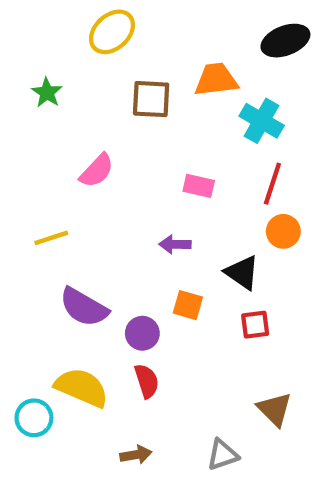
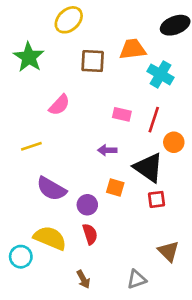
green star: (47, 93) -> (29, 57), size x1.6
red line: (272, 184) -> (154, 120), moved
black triangle: (242, 273) -> (149, 168), size x1.4
brown arrow: (136, 455) -> (83, 279), turned 72

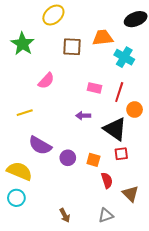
orange square: (115, 187) -> (93, 160), moved
red semicircle: (90, 234) -> (107, 180), moved
yellow semicircle: (50, 238) -> (20, 171), moved

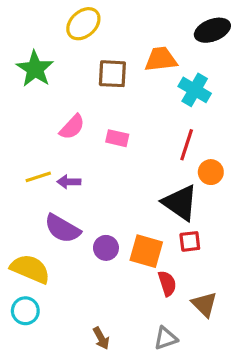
pink rectangle: (94, 88) -> (117, 138), moved
purple arrow: (83, 116) -> (69, 182), moved
orange square: (93, 160) -> (146, 251), size x1.5

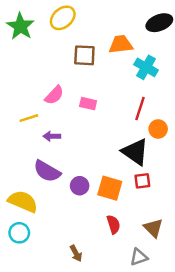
green star: (35, 69) -> (20, 26), moved
yellow line: (38, 177) -> (29, 118), moved
red semicircle: (167, 283) -> (113, 224), moved
gray triangle: (166, 338) -> (139, 257), moved

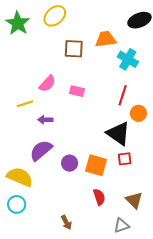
purple semicircle: (47, 171) -> (41, 150), turned 110

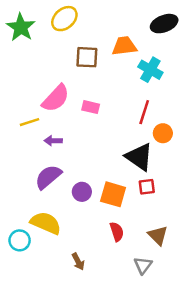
pink semicircle: (47, 84) -> (56, 98), size x1.4
yellow semicircle: (20, 177) -> (46, 223), moved
gray triangle: (121, 226) -> (143, 265), turned -35

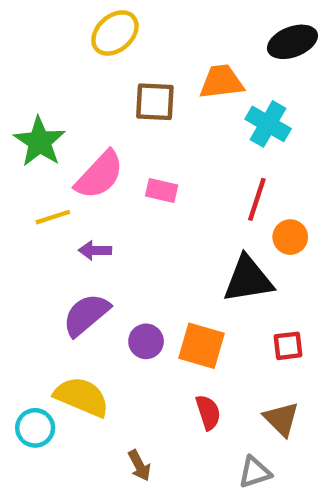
green star: (21, 27) -> (40, 142), moved
black triangle: (139, 157) -> (248, 279), turned -44
red square: (147, 187) -> (288, 346), moved
gray triangle: (143, 265) -> (255, 472), turned 36

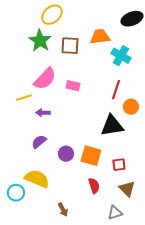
green star: (40, 142) -> (40, 41), moved
purple semicircle: (86, 315) -> (39, 142), size x0.7
red square: (288, 346) -> (119, 165), moved

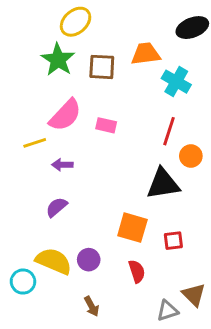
purple circle: (66, 154) -> (89, 260), moved
brown triangle: (127, 189) -> (194, 295), moved

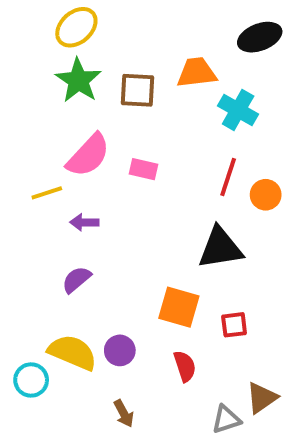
yellow ellipse: (76, 22) -> (76, 27), moved
orange circle: (191, 156) -> (266, 195), moved
brown triangle: (194, 295) -> (262, 398), turned 40

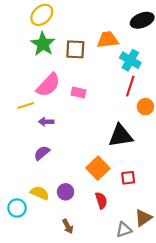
red line: (228, 177) -> (130, 86), moved
orange square: (179, 307) -> (98, 168), turned 30
yellow semicircle: (72, 352) -> (40, 193), size x0.7

